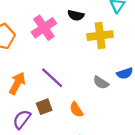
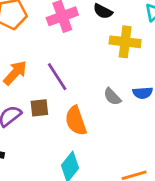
orange semicircle: (76, 110) -> (76, 121), size x1.5

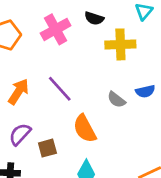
brown square: (39, 108) -> (47, 148), moved

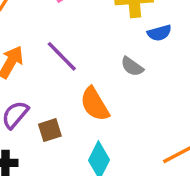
blue semicircle: (145, 91) -> (159, 33), moved

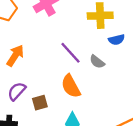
purple line: (62, 56) -> (71, 53), moved

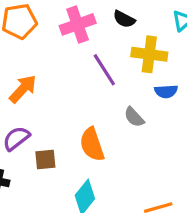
purple line: (71, 53) -> (104, 70), moved

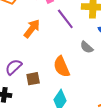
orange arrow: (23, 89) -> (32, 29), moved

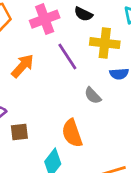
orange semicircle: (62, 67) -> (72, 133), moved

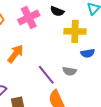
purple line: (67, 56) -> (46, 75), moved
gray semicircle: (93, 96) -> (70, 71), turned -32

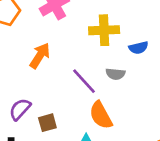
yellow cross: (75, 31) -> (104, 30), moved

